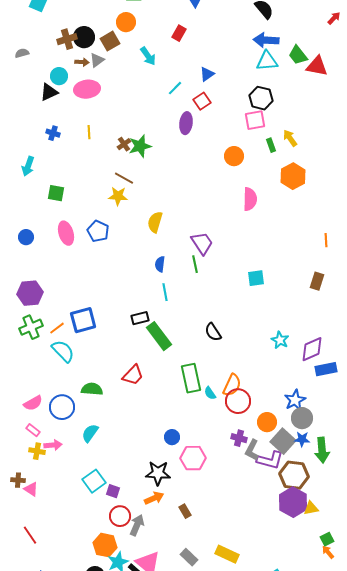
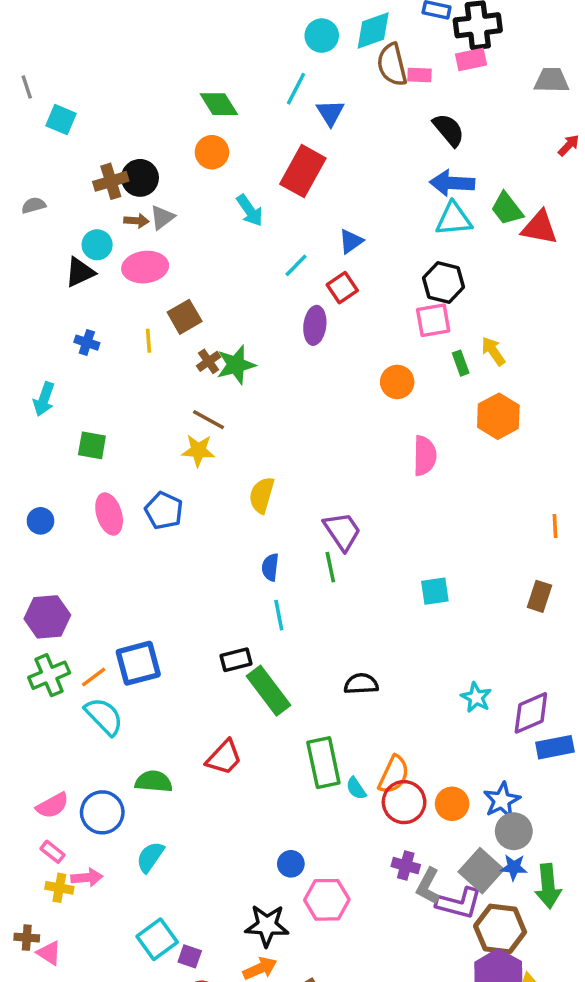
red rectangle: (179, 33) -> (303, 171), size x1.8
brown square: (110, 41) -> (185, 317), moved
black semicircle: (213, 332) -> (361, 684), turned 120
orange circle: (267, 422) -> (452, 804), moved

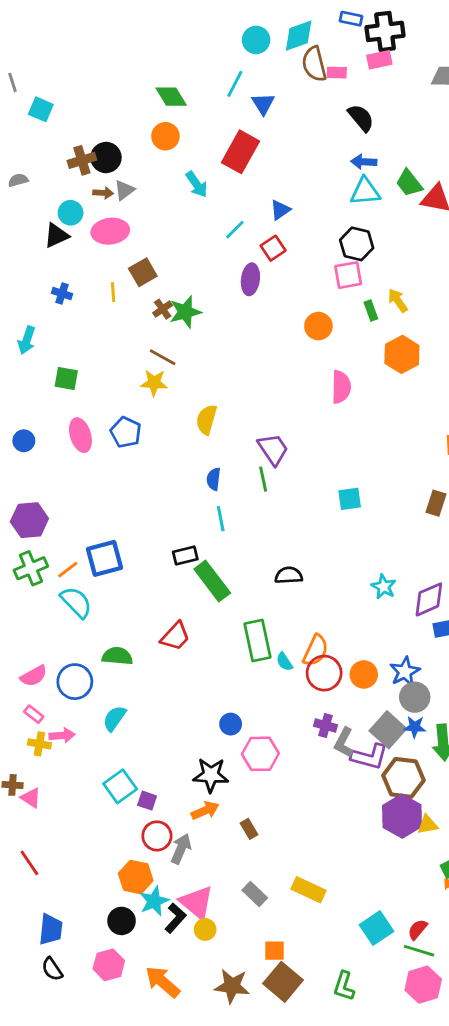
blue arrow: (452, 183) -> (364, 162), size x0.7

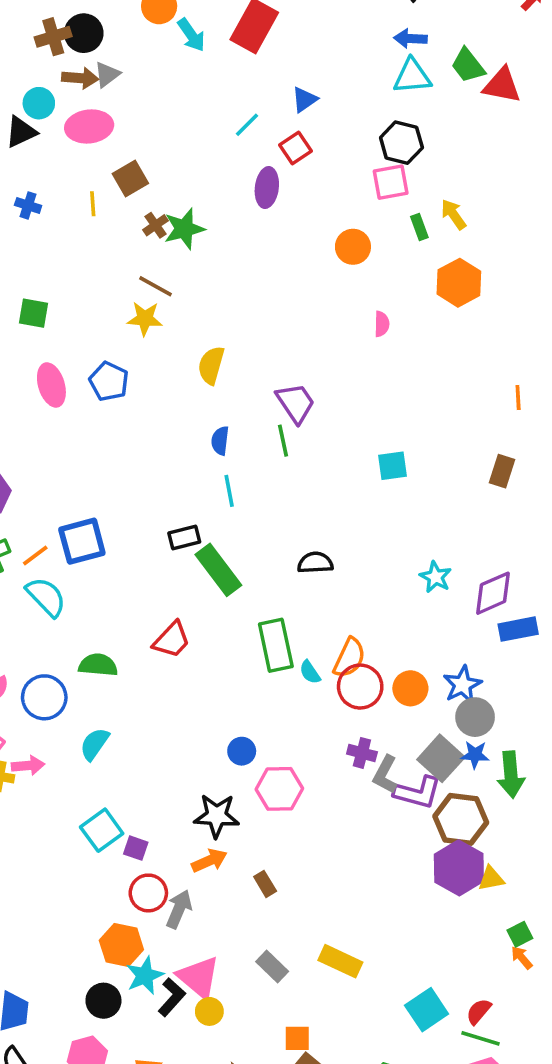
cyan arrow: (197, 184) -> (191, 35), moved
brown arrow: (103, 193) -> (80, 78), size x1.4
pink semicircle: (341, 387) -> (382, 324), size x0.6

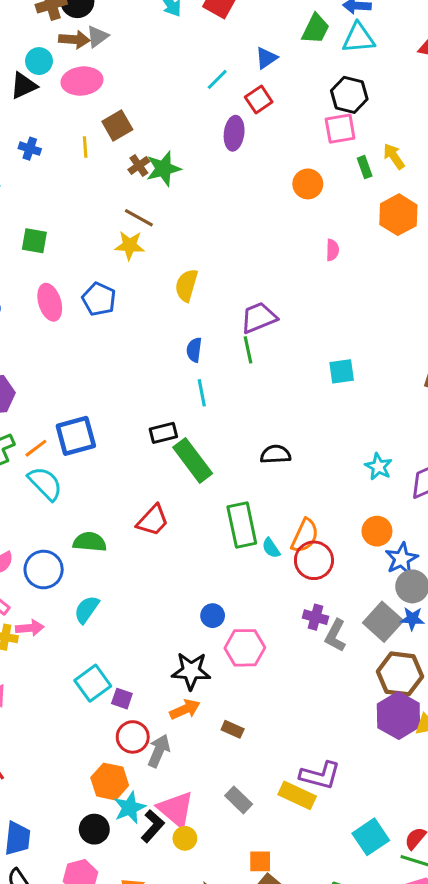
green trapezoid: (468, 65) -> (315, 29), moved, turned -116
purple trapezoid: (296, 403) -> (259, 318), turned -78
orange circle: (410, 688) -> (377, 531), moved
purple L-shape: (418, 792) -> (320, 775), moved
brown rectangle: (265, 884) -> (233, 729), turned -35

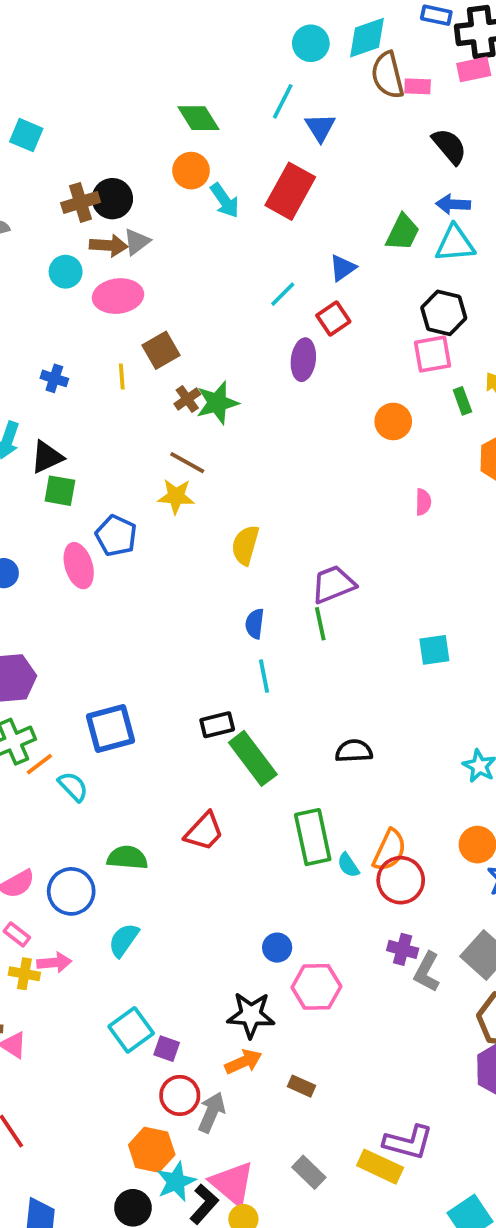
black triangle: (24, 86) -> (47, 457), moved
blue pentagon: (99, 299) -> (116, 536), moved
orange line: (36, 448) -> (39, 764), moved
cyan semicircle: (45, 483) -> (73, 787), size x0.7

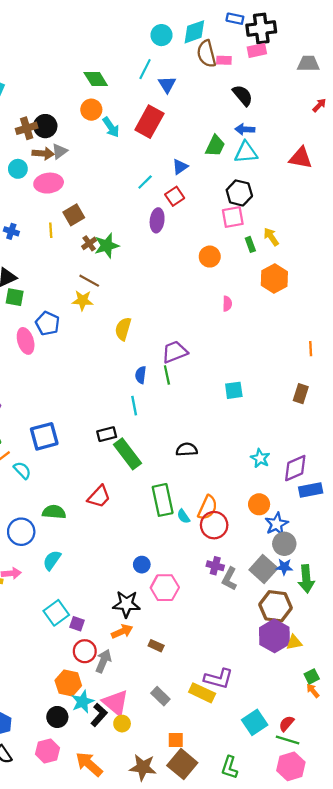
blue semicircle: (255, 624) -> (141, 375), moved

